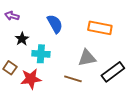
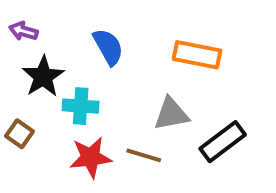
black star: (22, 39) -> (43, 76), size x1.5
red star: (31, 79) -> (90, 157), moved

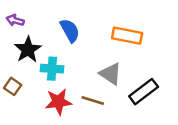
gray triangle: (171, 114) -> (111, 74), turned 45

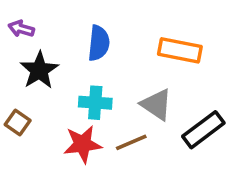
blue semicircle: (70, 31) -> (99, 43), turned 35
cyan cross: (52, 69) -> (95, 103), moved
brown line: (93, 100) -> (131, 142), turned -40

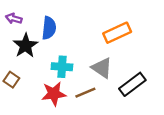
blue semicircle: (99, 43) -> (49, 28), moved
orange rectangle: (180, 50) -> (117, 33), turned -36

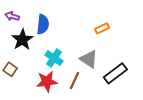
orange rectangle: (117, 33) -> (102, 28), size x0.6
cyan cross: (62, 67) -> (54, 58), turned 30
brown line: (85, 93) -> (74, 81), turned -42

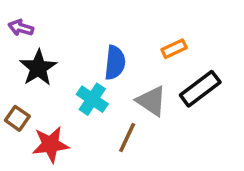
blue semicircle: (43, 24) -> (115, 63), moved
black rectangle: (115, 73) -> (200, 89), moved
red star: (47, 82) -> (50, 144), moved

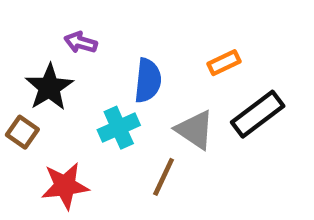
purple arrow: (21, 28) -> (81, 42), moved
cyan cross: (92, 99) -> (119, 128), turned 32
brown square: (17, 118) -> (22, 132), moved

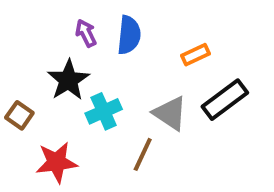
purple arrow: (81, 42) -> (86, 33), moved, turned 48
blue semicircle: (148, 81) -> (129, 35), moved
black star: (49, 87) -> (68, 80), moved

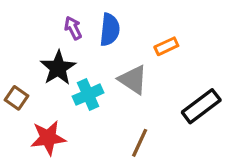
black rectangle: (225, 100) -> (201, 106), moved
gray triangle: (170, 113) -> (133, 80), moved
brown line: (143, 154) -> (140, 143), moved

